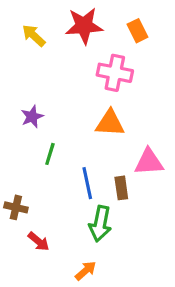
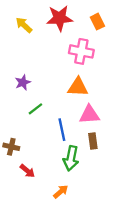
green line: (50, 154) -> (35, 109), turned 35
pink triangle: (149, 162) -> (89, 115), moved
brown rectangle: (121, 188) -> (93, 141), moved

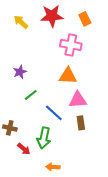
blue line: (62, 130) -> (54, 113), turned -36
green arrow: (71, 158) -> (44, 138), moved
orange arrow: (61, 192) -> (53, 167), turned -136

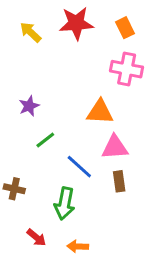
pink cross: (71, 45) -> (127, 69), moved
red arrow: (24, 149) -> (36, 238), moved

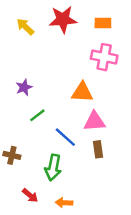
orange rectangle: (125, 28) -> (103, 23), turned -63

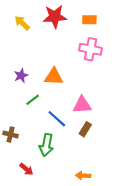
orange triangle: (82, 92) -> (54, 77), moved
brown rectangle: (98, 149) -> (85, 129), turned 40
orange arrow: (64, 203) -> (83, 176), moved

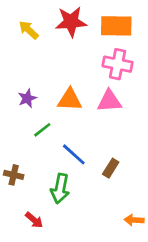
orange rectangle: (89, 20) -> (116, 26), size x1.6
pink triangle: (82, 105) -> (109, 101), moved
orange arrow: (83, 176) -> (134, 220), moved

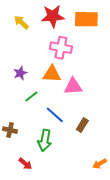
pink cross: (118, 64) -> (61, 48), moved
pink triangle: (109, 101) -> (73, 86), moved
orange arrow: (134, 220) -> (100, 164), turned -32

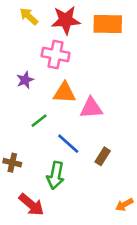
yellow arrow: (21, 22) -> (29, 16), moved
pink cross: (61, 48) -> (56, 55), moved
purple star: (20, 73) -> (25, 80), moved
red arrow: (25, 164) -> (31, 205), size x1.5

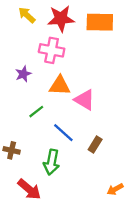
pink triangle: (91, 108) -> (84, 100), turned 35

